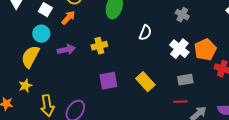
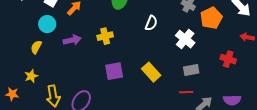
orange pentagon: (205, 50) -> (211, 18), moved
yellow semicircle: (30, 57) -> (36, 47), size x0.6

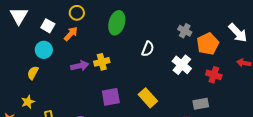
purple arrow: (72, 40) -> (80, 66), moved
red cross: (228, 59) -> (214, 75), moved
gray rectangle: (191, 70) -> (201, 104), moved

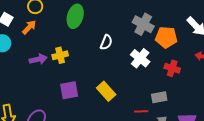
gray cross: (185, 31) -> (143, 24), size x1.5
orange pentagon: (208, 44) -> (166, 37), turned 30

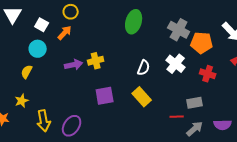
green ellipse: (75, 16) -> (134, 22), moved
white semicircle: (106, 42) -> (144, 68), moved

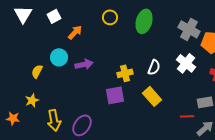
yellow circle: (71, 12) -> (110, 17), moved
white square: (42, 25) -> (54, 16), moved, turned 32
cyan circle: (38, 49) -> (59, 57), moved
yellow cross: (96, 61) -> (125, 73), moved

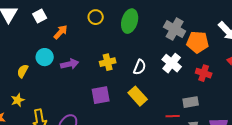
yellow cross: (125, 73) -> (108, 62), moved

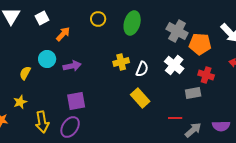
yellow cross: (108, 62) -> (121, 62), moved
purple square: (101, 95) -> (76, 101), moved
gray rectangle: (191, 102) -> (193, 93), moved

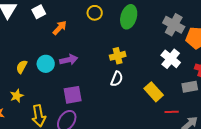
cyan circle: (47, 59) -> (46, 64), moved
white semicircle: (142, 69) -> (117, 79), moved
yellow rectangle: (140, 98) -> (154, 92), moved

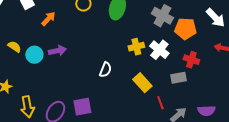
yellow cross: (118, 56) -> (136, 47), moved
yellow semicircle: (22, 67) -> (14, 47), moved, turned 96
purple square: (73, 95) -> (82, 107), moved
red line: (172, 112) -> (160, 103), turned 72

